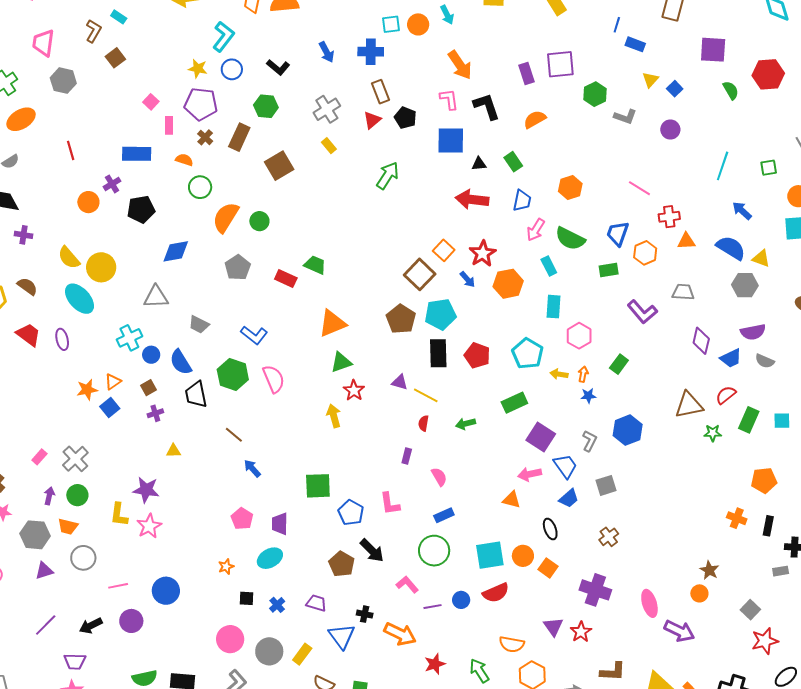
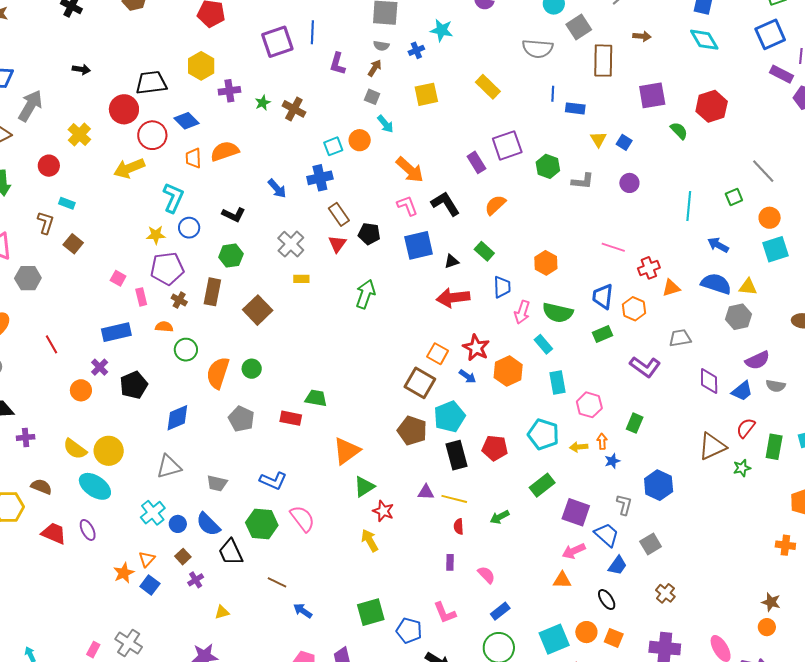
yellow rectangle: (329, 146) -> (301, 279), turned -35

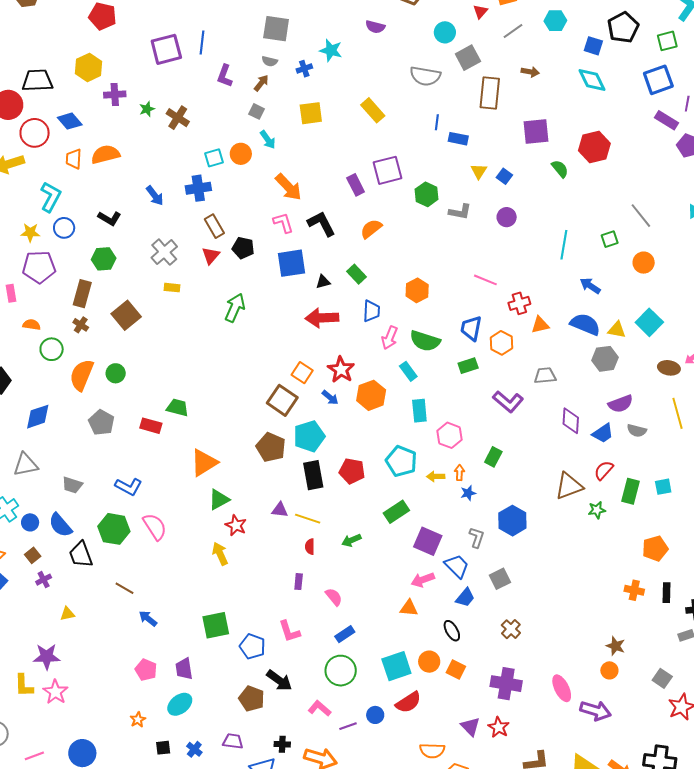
cyan square: (775, 249) -> (649, 322), moved, turned -32
brown cross: (179, 300) -> (81, 325), moved

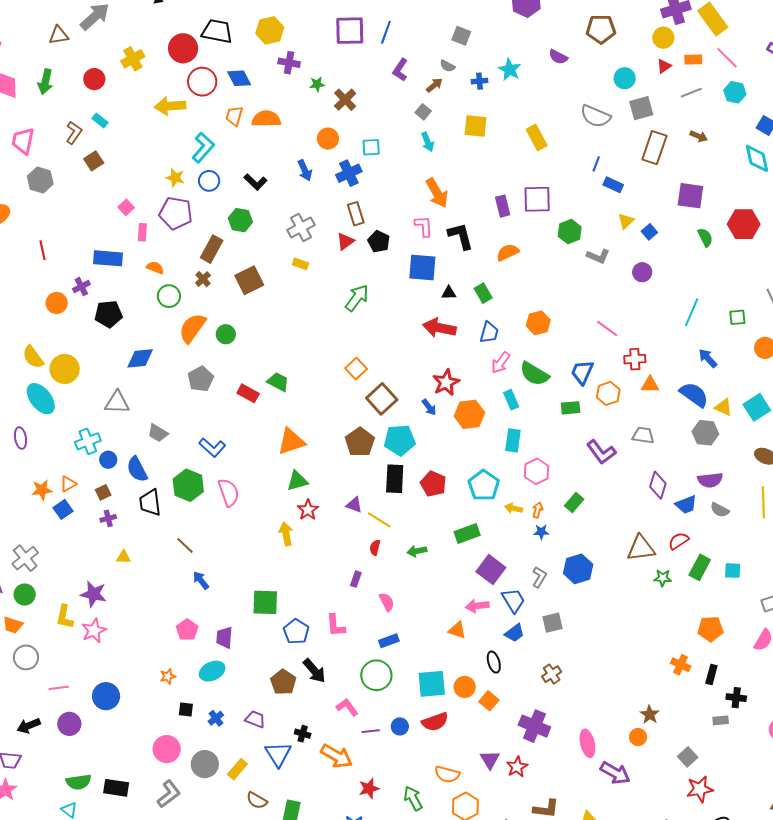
gray square: (276, 29) -> (461, 36), size x0.7
orange circle: (241, 154) -> (328, 139), moved
blue cross: (198, 188) -> (349, 173), turned -30
orange square: (302, 373) -> (356, 369), moved

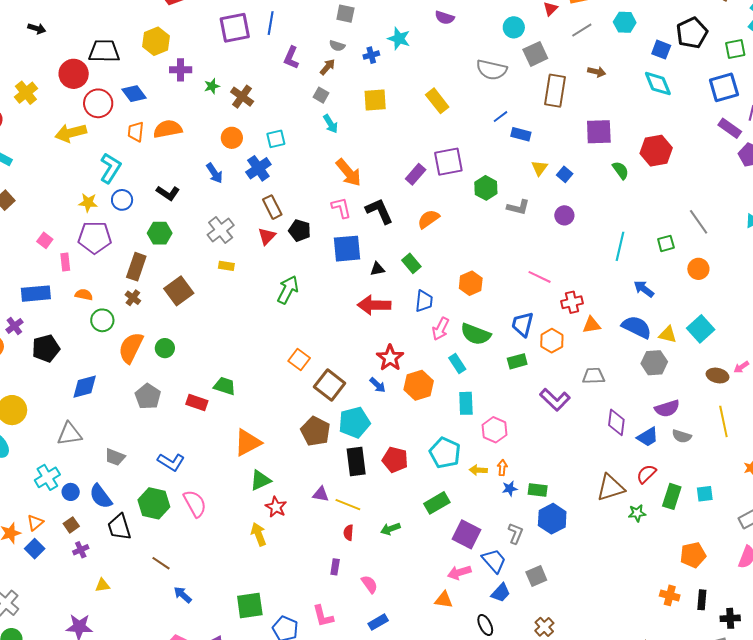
blue line: (596, 164) -> (500, 117), turned 42
purple rectangle: (503, 206) -> (416, 174), turned 65
green rectangle: (574, 502) -> (538, 490), moved, turned 66

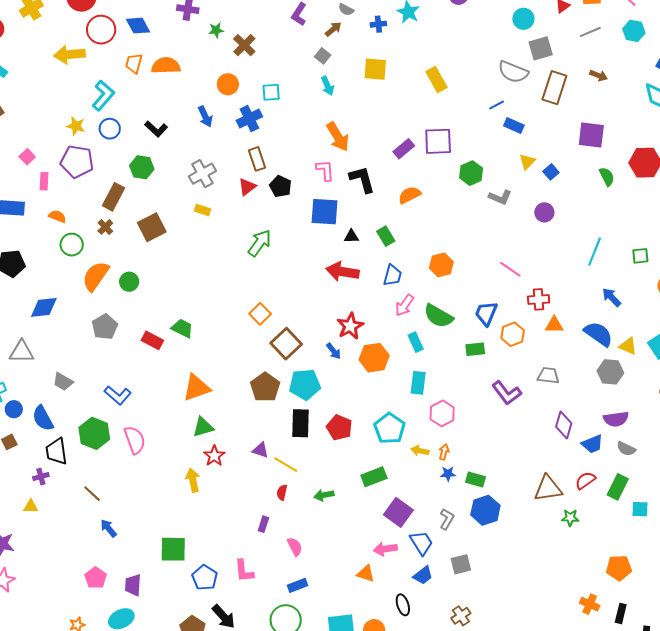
gray semicircle: (492, 70) -> (513, 72), moved
green rectangle: (672, 496) -> (618, 487), moved
purple cross: (81, 550) -> (41, 477), moved

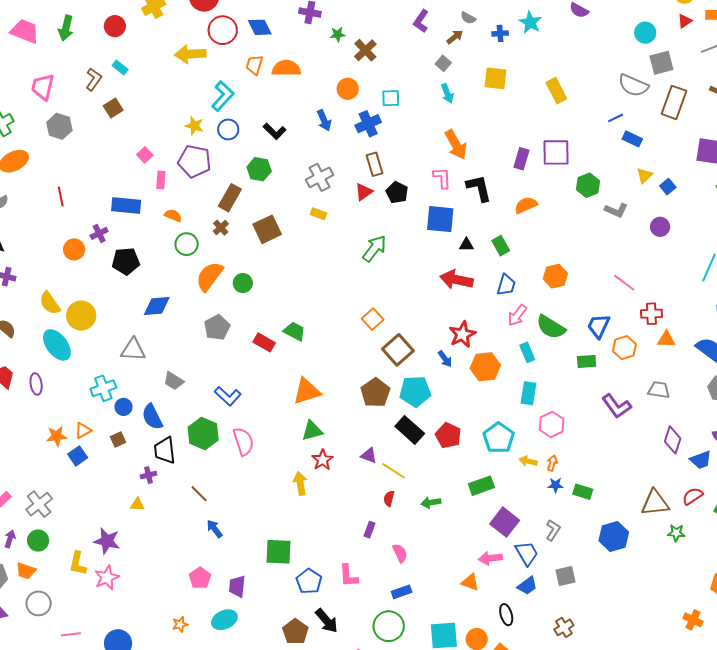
purple rectangle: (404, 149) -> (521, 159), turned -35
black rectangle: (301, 423) -> (410, 430), turned -52
blue hexagon: (485, 510) -> (614, 536), moved

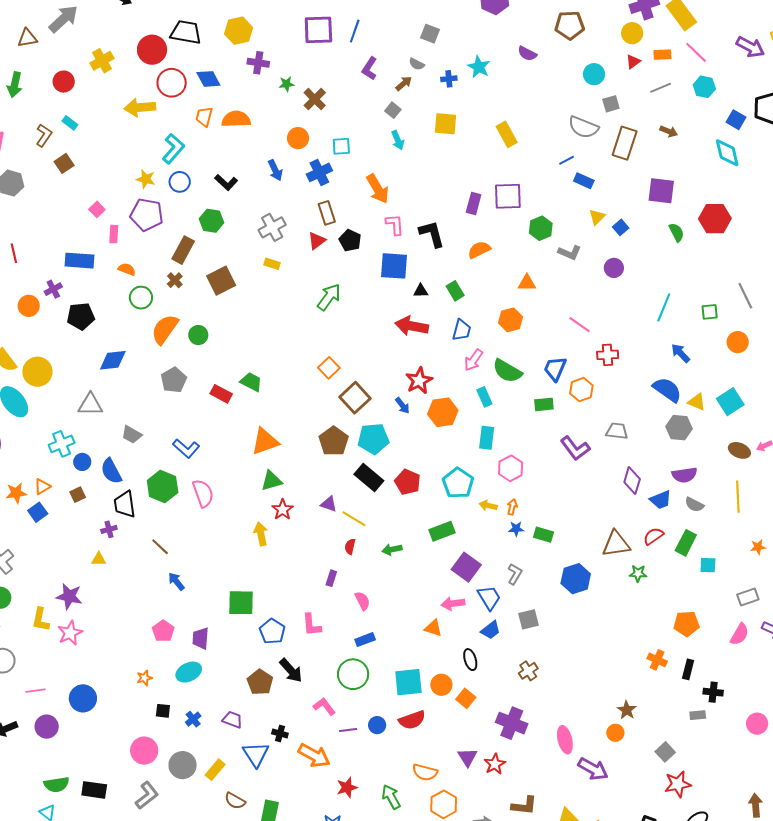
gray square: (661, 63) -> (611, 104), size x0.7
orange arrow: (456, 145) -> (378, 189), moved
orange triangle: (666, 339) -> (527, 283), moved

